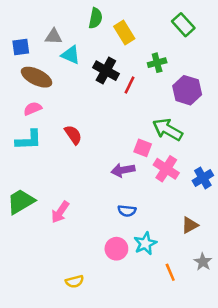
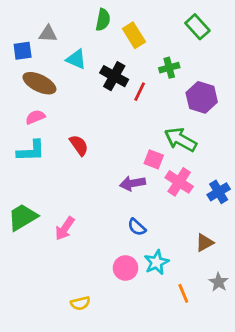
gray triangle: (54, 36) -> (48, 34), moved
blue semicircle: (127, 211) -> (137, 227), turned 36

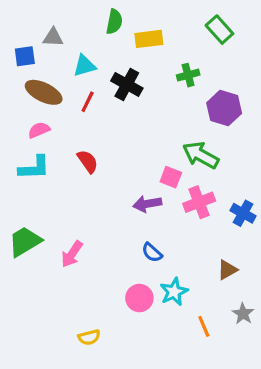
yellow rectangle: (134, 35) -> (149, 39), turned -65
cyan triangle: (76, 59) -> (84, 66), turned -40
red line: (140, 92) -> (88, 102), moved
pink cross: (179, 182) -> (199, 202), turned 36
blue cross: (219, 192) -> (243, 213), turned -30

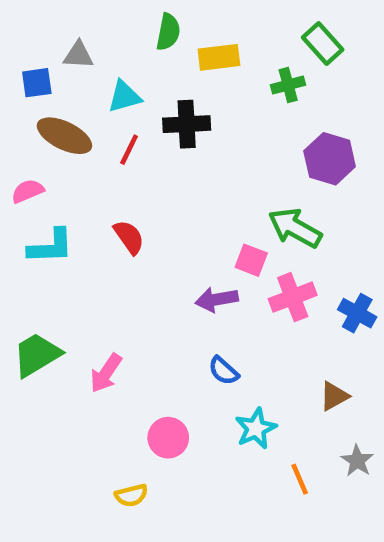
green cross: (188, 75) -> (288, 85), moved
black cross: (127, 84) -> (187, 124), turned -32
pink semicircle: (39, 130) -> (28, 191), moved
pink circle: (139, 298) -> (168, 438), moved

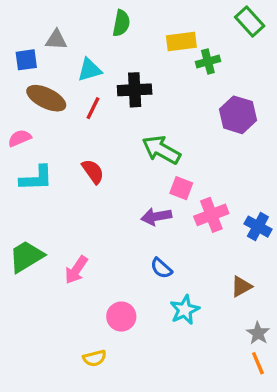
green rectangle: (323, 43) -> (250, 21), moved
yellow rectangle: (219, 57) -> (181, 41), moved
green arrow: (295, 228) -> (161, 150), moved
orange line: (300, 479) -> (258, 363), moved

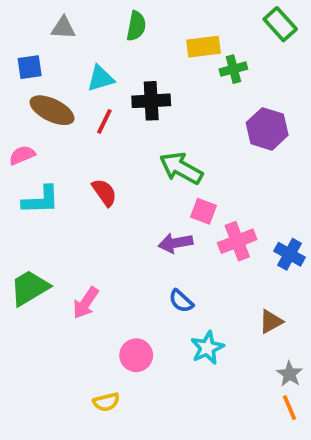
gray triangle: (56, 40) -> (63, 28), moved

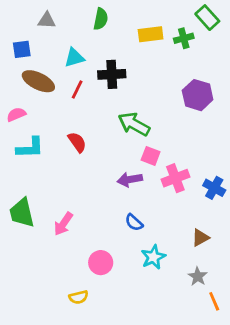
green cross: (233, 69) -> (184, 38), moved
green trapezoid: (30, 288) -> (22, 213), turned -72
gray star: (290, 374) -> (198, 276), moved

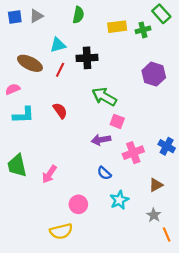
gray triangle: (47, 20) -> (36, 16), turned -32
blue square: (22, 49) -> (15, 17), moved
pink cross: (175, 178) -> (133, 153), moved
yellow semicircle: (79, 297) -> (61, 231), size x1.5

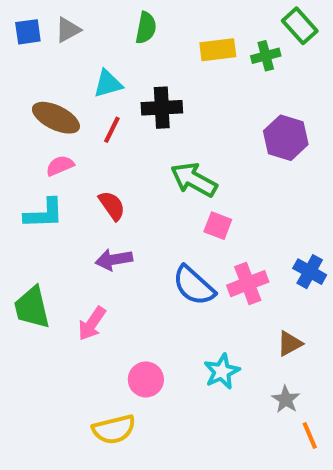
pink semicircle: (13, 89) -> (60, 166), moved
purple arrow: (101, 140) -> (114, 260), moved
blue semicircle: (104, 173) -> (194, 286), moved, size x1.6

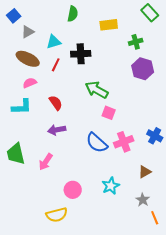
gray triangle: (68, 30) -> (28, 32), moved
blue square: (28, 32) -> (14, 16), turned -32
green cross: (266, 56) -> (136, 42), moved

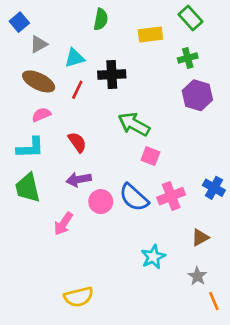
green rectangle: (150, 13) -> (190, 18), moved
green trapezoid: (16, 154) -> (28, 188), moved
pink circle: (73, 190) -> (101, 202), moved

